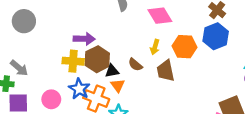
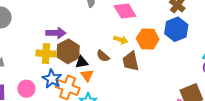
yellow arrow: (155, 47) -> (121, 40), turned -88

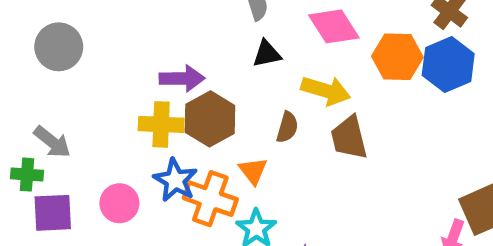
orange hexagon: (148, 39) -> (397, 57), moved
yellow arrow: (121, 40) -> (326, 91), size x1.5
brown semicircle: (103, 56) -> (287, 127), turned -112
black triangle: (82, 62) -> (267, 54), moved

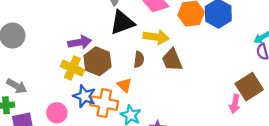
black triangle: (267, 54) -> (122, 22), size x1.6
yellow cross: (161, 124) -> (72, 68), turned 30

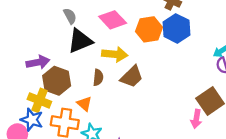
brown trapezoid: (172, 60) -> (132, 77), turned -110
yellow cross: (72, 68) -> (39, 100), moved
blue star: (84, 96) -> (32, 120), moved

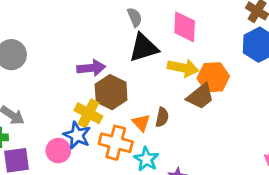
pink diamond: (113, 20) -> (185, 27), turned 40
orange hexagon: (149, 29) -> (213, 77), moved
brown semicircle: (98, 77) -> (162, 117), moved

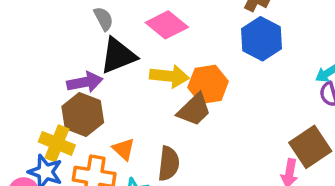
pink diamond: (185, 27) -> (167, 25), turned -48
purple arrow: (91, 68) -> (85, 82), moved
brown semicircle: (162, 117) -> (169, 164), moved, size x1.4

